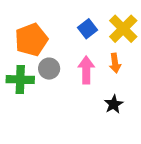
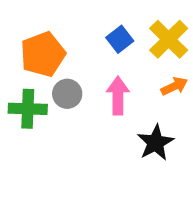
orange arrow: (115, 63) -> (174, 86), moved, turned -108
black star: (114, 104) -> (156, 143), size x1.4

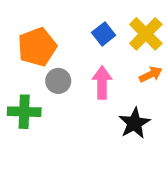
green cross: (28, 109) -> (24, 112), moved

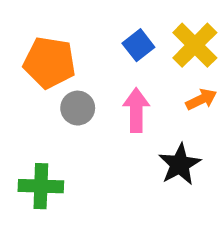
orange pentagon: (37, 47) -> (50, 62), turned 30
green cross: (24, 112) -> (41, 186), moved

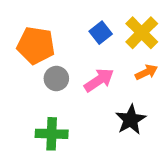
pink arrow: (136, 110) -> (99, 80), turned 56
green cross: (41, 186) -> (52, 134), moved

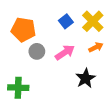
green cross: (52, 134) -> (18, 88), moved

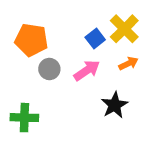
blue square: (66, 21) -> (95, 38), moved

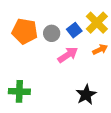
gray circle: (49, 69) -> (52, 33), moved
black star: (115, 105) -> (86, 95), moved

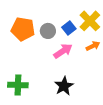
black star: (86, 95) -> (64, 86), moved

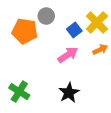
gray circle: (48, 31) -> (46, 16), moved
green cross: (18, 85) -> (19, 92), turned 30

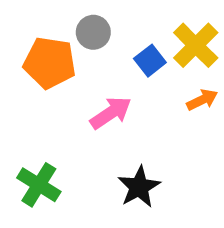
pink arrow: (68, 55) -> (111, 113), moved

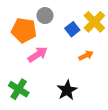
orange arrow: (202, 100) -> (86, 56), moved
pink arrow: (111, 113) -> (38, 54), moved

